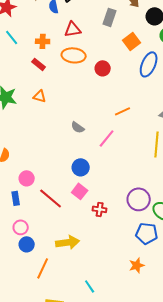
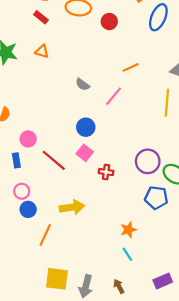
orange star: (137, 265) -> (128, 230), moved
cyan line: (90, 286) -> (127, 254), moved

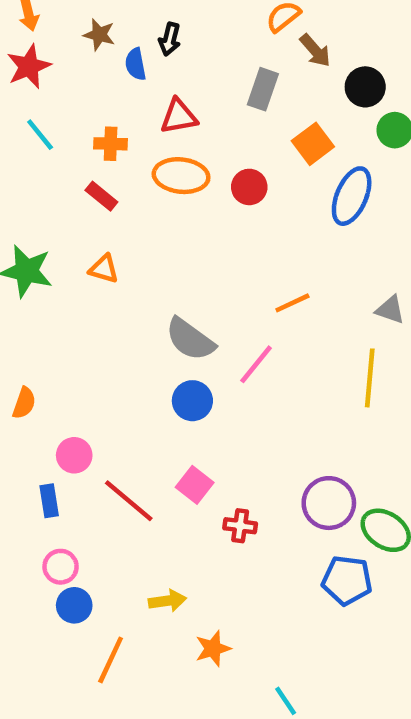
red circle: (109, 21) -> (249, 187), moved
gray semicircle: (83, 84) -> (190, 339), size x1.6
blue circle: (86, 127) -> (192, 401), moved
yellow arrow: (72, 207) -> (167, 601), size x0.7
orange star: (128, 230) -> (213, 649), moved

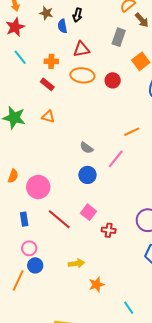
gray semicircle: (190, 339) -> (86, 148), size x0.6
pink circle: (74, 455) -> (38, 187), moved, size x1.5
orange line: (111, 660) -> (18, 281), moved

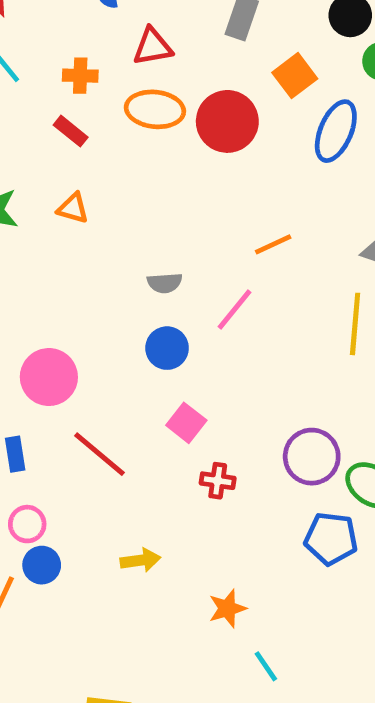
red circle: (113, 80) -> (227, 121), size x1.6
gray semicircle: (86, 148) -> (165, 283), turned -40
pink square: (88, 212) -> (186, 423), moved
orange star: (97, 285) -> (227, 608), moved

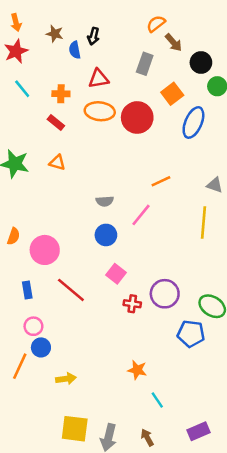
purple circle: (312, 457) -> (165, 294), moved
yellow arrow: (141, 560) -> (66, 379), moved
orange star: (227, 608) -> (137, 370), turned 30

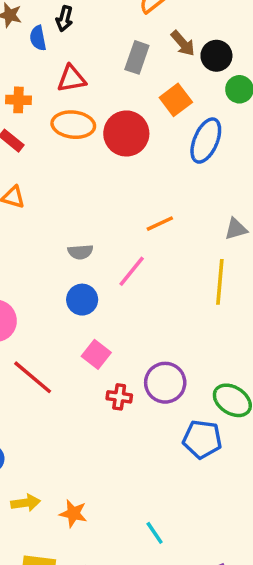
brown arrow: (173, 43) -> (183, 43), moved
gray triangle: (215, 185) -> (236, 229), turned -35
orange star: (137, 370) -> (73, 513), moved

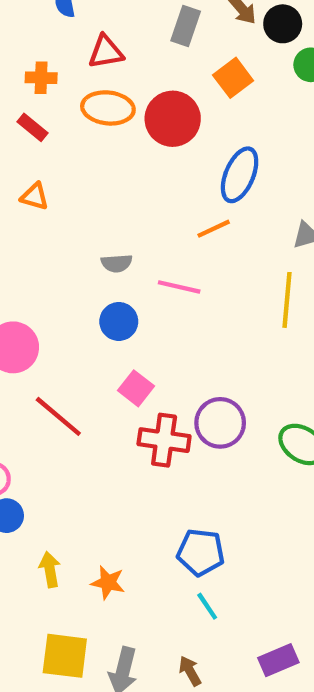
blue ellipse: (206, 141) -> (240, 175), moved
pink line: (132, 271) -> (179, 287), turned 64
red cross: (119, 397) -> (164, 440), size x1.6
blue pentagon: (202, 439) -> (201, 552), moved
yellow arrow: (26, 503) -> (50, 570), turned -92

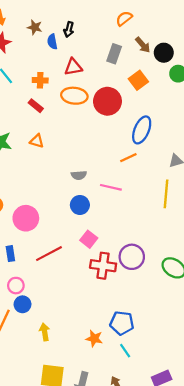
red line: (58, 416) -> (49, 254), turned -68
orange star: (108, 582) -> (94, 339), moved

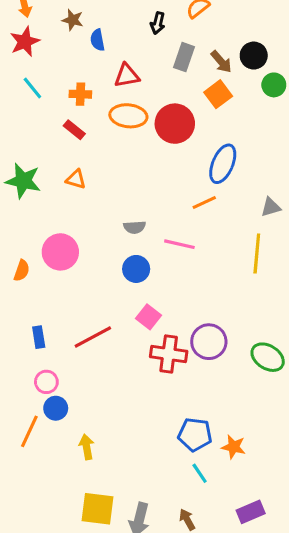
black arrow: (69, 30) -> (158, 23), moved
brown arrow: (143, 45) -> (221, 62), moved
pink circle: (26, 218) -> (60, 252), moved
orange star: (94, 339) -> (234, 447), moved

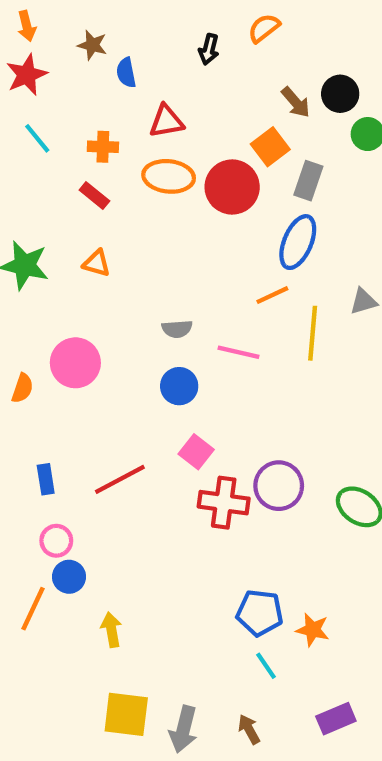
gray rectangle: (184, 57) -> (308, 181), moved
orange square: (218, 94) -> (270, 147), moved
yellow line: (257, 254) -> (313, 333), moved

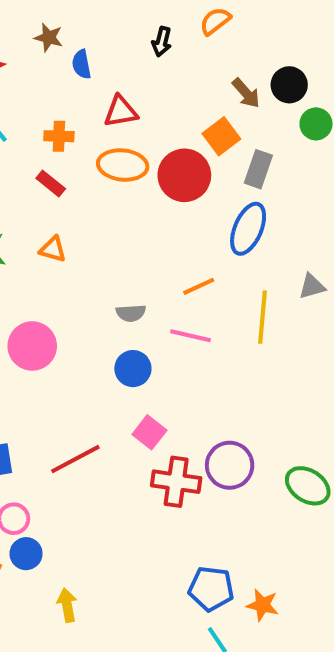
orange line: (272, 295) -> (199, 286), moved

